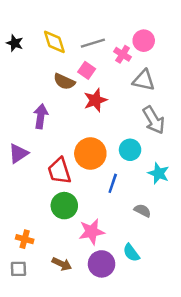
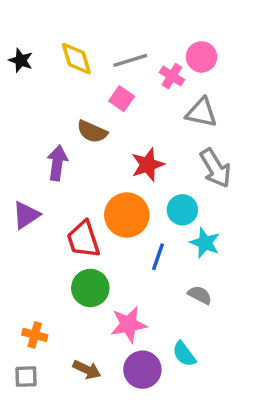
brown semicircle: (64, 82) -> (92, 132), moved
red star: (95, 100) -> (148, 165), moved
cyan star: (159, 173) -> (205, 243), moved

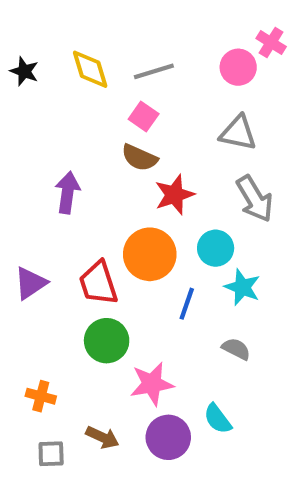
pink cross: (172, 76) -> (271, 43), moved
brown semicircle: (92, 132) -> (139, 158), moved
purple triangle: (26, 215) -> (30, 283), moved
gray square: (26, 377) -> (51, 454), moved

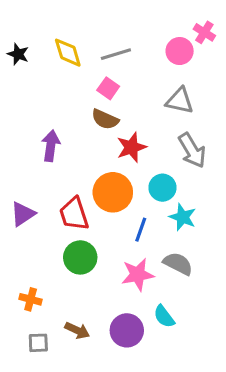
gray semicircle: (236, 349) -> (178, 264), size x1.4
pink star: (152, 384) -> (138, 275), moved

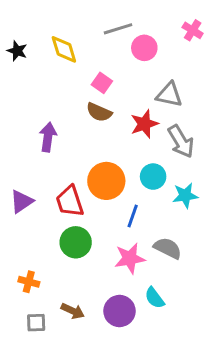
pink circle: (180, 51) -> (144, 48), moved
gray line: (116, 54) -> (118, 29), moved
red star: (131, 147) -> (144, 124), moved
cyan star: (183, 217) -> (185, 196), moved, turned -30

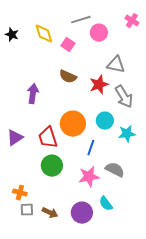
pink square: (102, 83) -> (68, 45), moved
gray square: (36, 323) -> (27, 210), moved

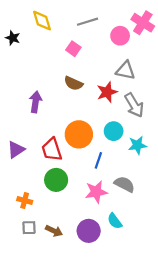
pink cross: (132, 21) -> (143, 23), size x1.5
pink circle: (99, 33) -> (120, 36), moved
yellow diamond: (44, 34) -> (42, 21), moved
orange cross: (20, 193) -> (25, 201), moved

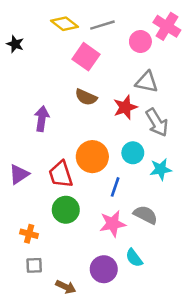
yellow diamond: (42, 21) -> (65, 24), moved, turned -35
pink square: (73, 49) -> (86, 57), size x1.5
brown arrow: (54, 231) -> (66, 287), moved

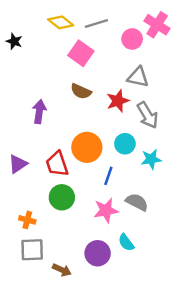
gray square: (34, 265) -> (32, 250), size x1.5

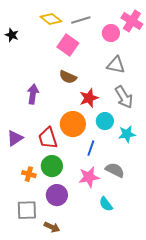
red star: (118, 101) -> (89, 98), moved
orange cross: (27, 220) -> (29, 174), moved
purple circle: (98, 253) -> (57, 195), moved

